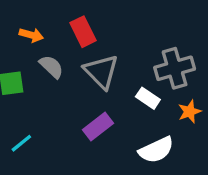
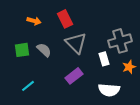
gray semicircle: (51, 67) -> (44, 50), moved
white rectangle: (148, 98) -> (104, 59), turned 40
white semicircle: (156, 150) -> (109, 90), turned 30

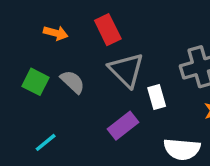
green square: (22, 50) -> (36, 82), turned 35
white rectangle: (104, 59) -> (157, 97), moved

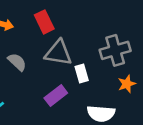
gray triangle: (126, 70) -> (58, 53), turned -36

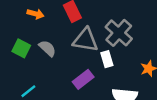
gray cross: (115, 50) -> (119, 33), moved, turned -32

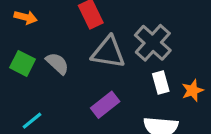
orange arrow: (36, 14) -> (26, 17), moved
white rectangle: (107, 59) -> (161, 82), moved

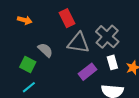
green square: (22, 63) -> (28, 64), moved
purple rectangle: (105, 105) -> (88, 72), moved

